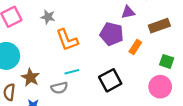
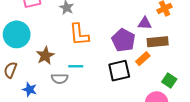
brown rectangle: (159, 26) -> (158, 42), moved
brown star: (31, 77) -> (45, 56), moved
black square: (110, 80) -> (119, 71), moved

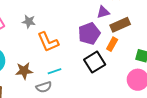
purple pentagon: (123, 40) -> (89, 34), turned -30
brown star: (45, 56) -> (24, 71), turned -30

